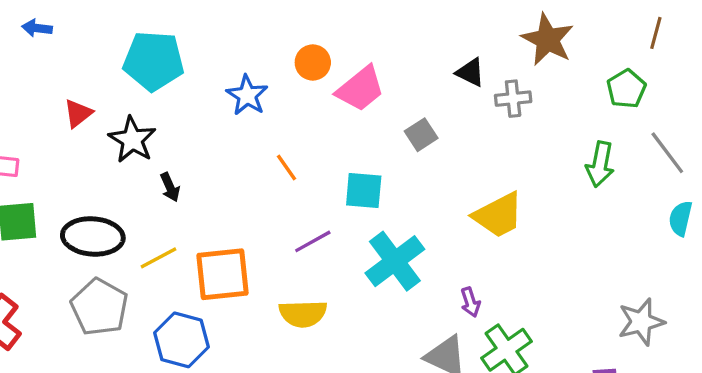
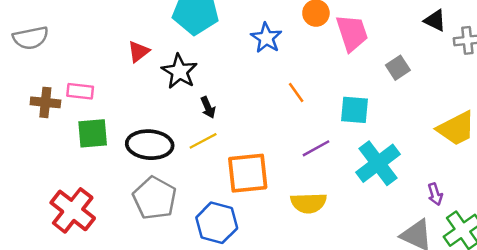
pink trapezoid: (360, 89) -> (352, 33), turned -69
yellow line: (159, 258) -> (203, 141), moved

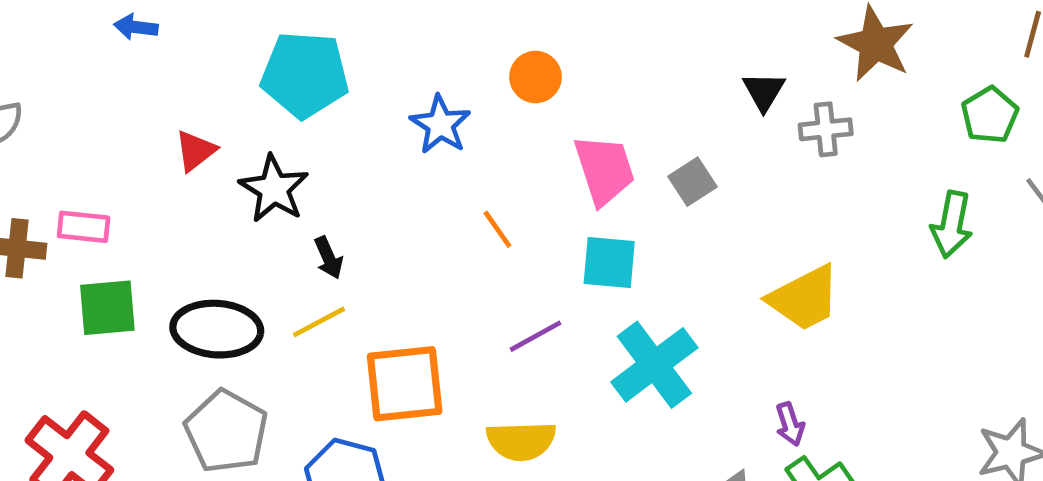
black triangle: (435, 20) -> (764, 91), turned 35
pink trapezoid: (352, 33) -> (604, 170), moved
purple arrow: (435, 194) -> (790, 424), moved

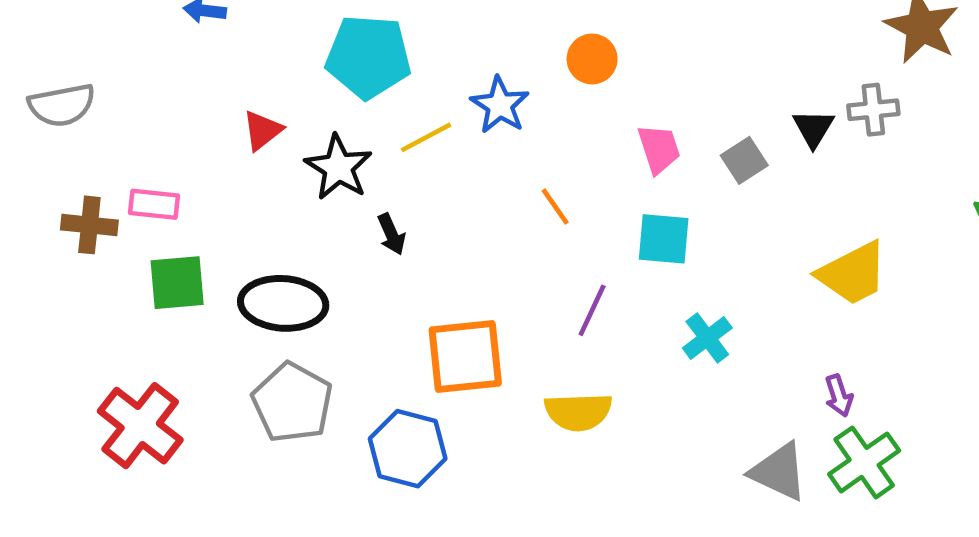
black triangle: (764, 91) -> (813, 128), moved
pink trapezoid: (604, 170) -> (659, 149), size x0.7
yellow line: (319, 322) -> (426, 137), moved
purple line: (535, 336) -> (592, 310), turned -36
cyan cross: (654, 365) -> (707, 338), size x0.6

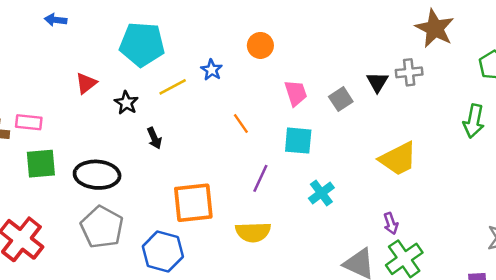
blue star: (500, 105) -> (212, 70), size x0.7
black star: (338, 167) -> (126, 103), size x0.7

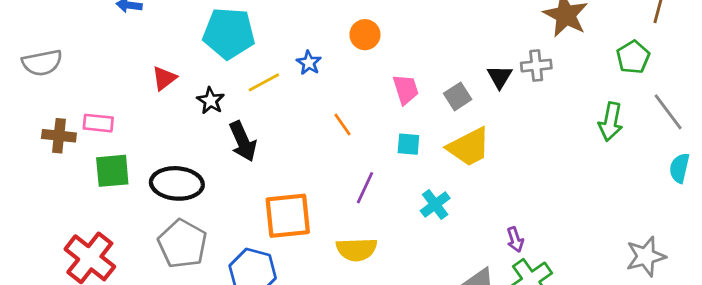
black arrow: (154, 138) -> (243, 141), size x1.6
cyan square: (298, 141) -> (408, 144), size x0.7
yellow trapezoid: (398, 159) -> (469, 147), moved

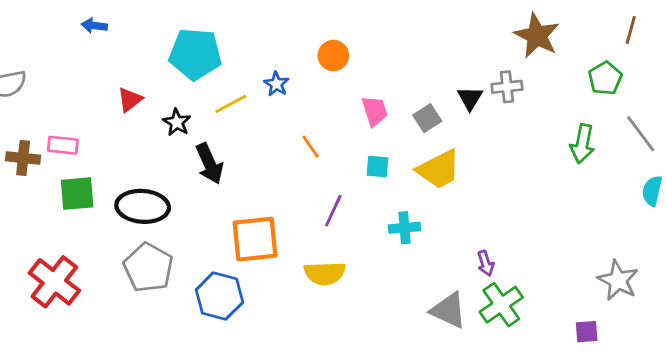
cyan cross: (435, 205) -> (404, 228), turned 32
gray star: (646, 256) -> (618, 280), turned -30

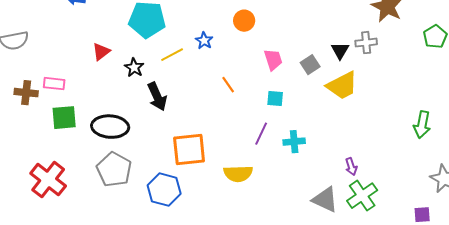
green arrow: (582, 144) -> (422, 125), moved
yellow trapezoid: (439, 169) -> (342, 86), moved
purple line: (333, 211) -> (261, 134), moved

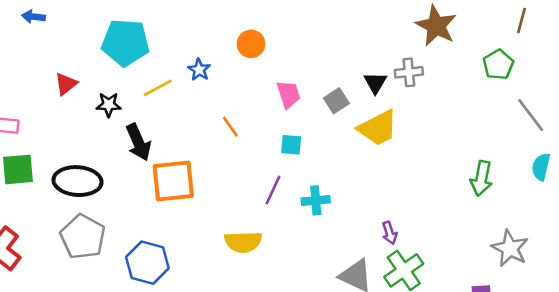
black star: (134, 68) -> (109, 105), turned -30
orange square: (189, 150) -> (173, 181), moved

